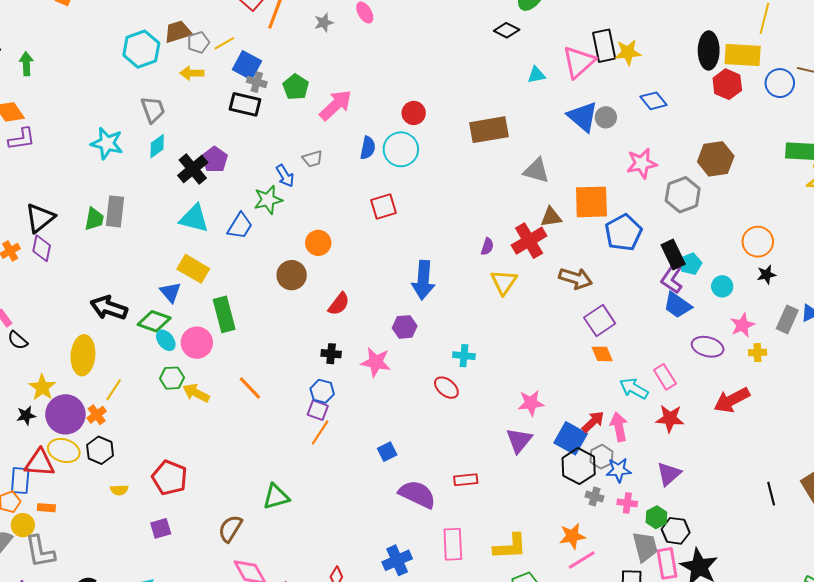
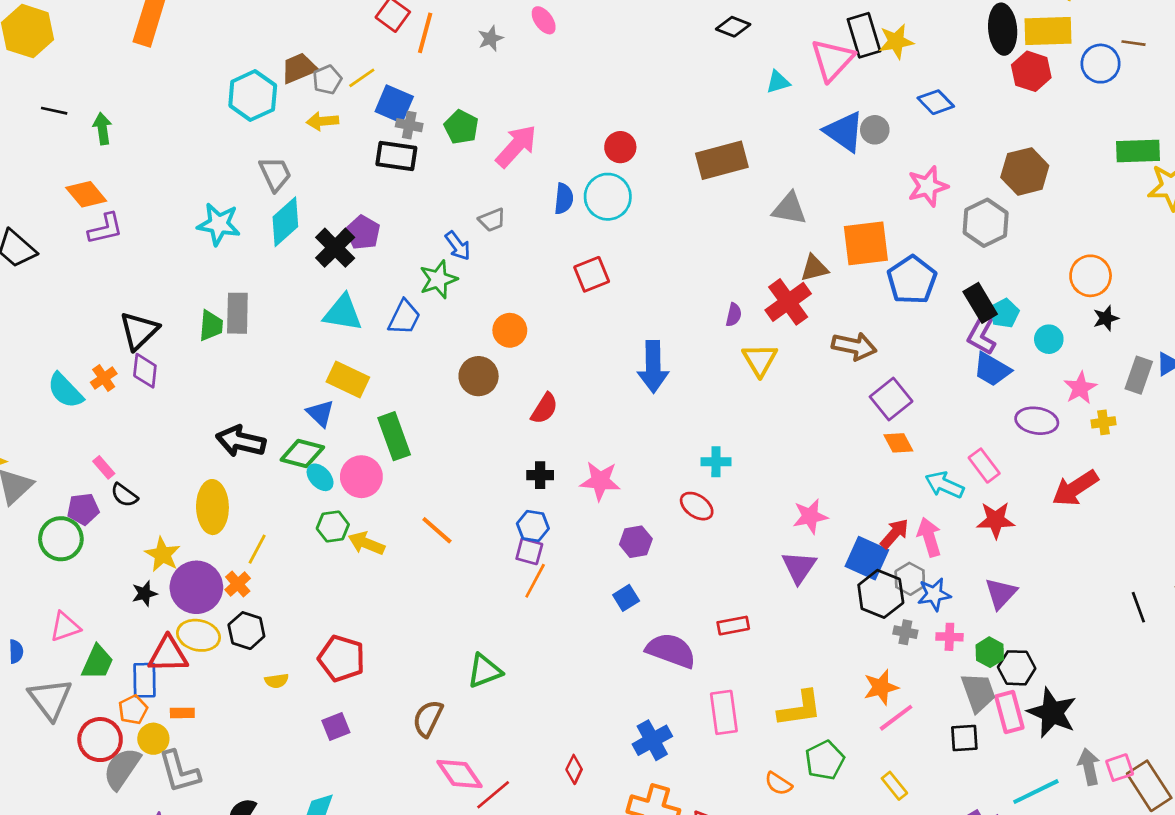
cyan diamond: (157, 146) -> (285, 222), size x1.5
purple hexagon: (405, 327) -> (636, 542), moved

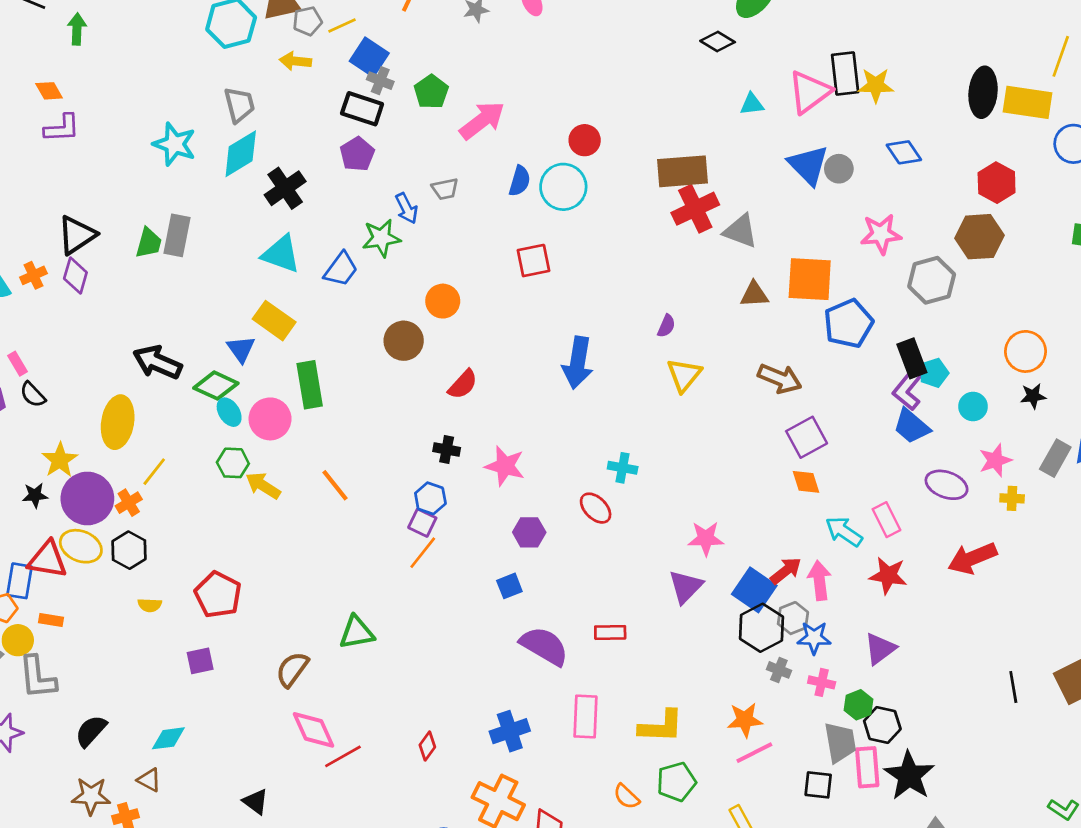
red hexagon: (1031, 71) -> (997, 183), moved
orange diamond: (86, 194) -> (49, 91), size x0.7
purple pentagon: (363, 233) -> (357, 154), moved
red cross: (788, 302) -> (695, 209), moved

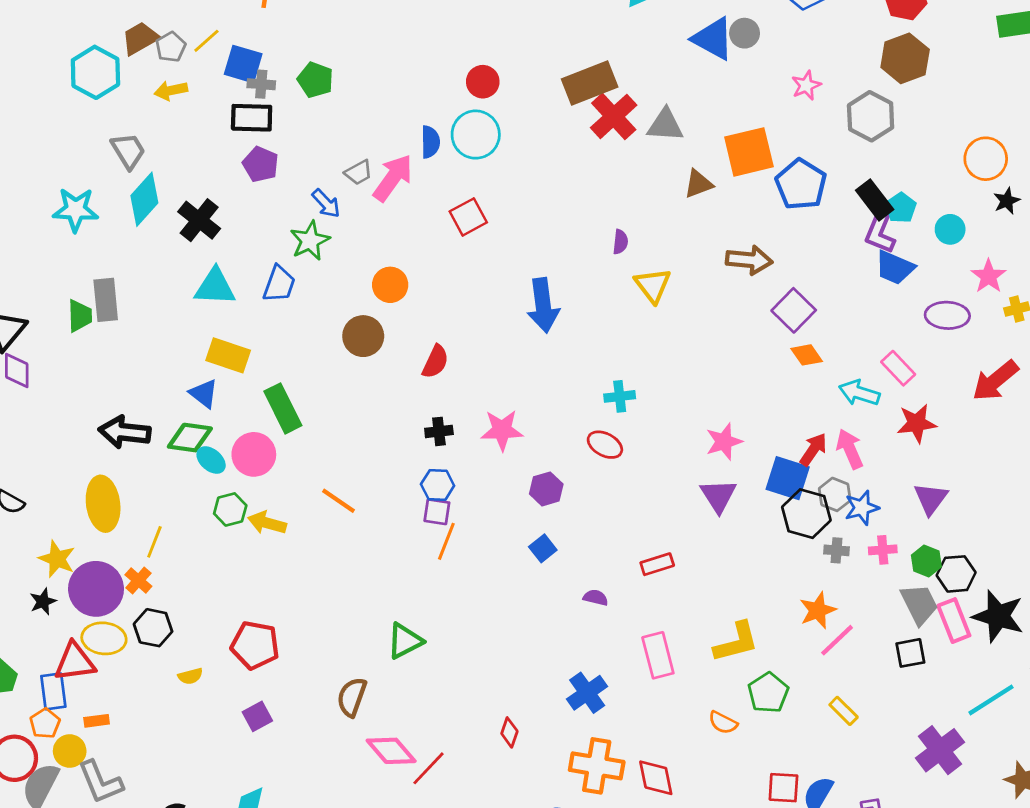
pink arrow: (482, 120) -> (393, 178), moved
pink star: (881, 234) -> (806, 85), size x0.7
purple semicircle: (544, 646) -> (596, 598), size x0.5

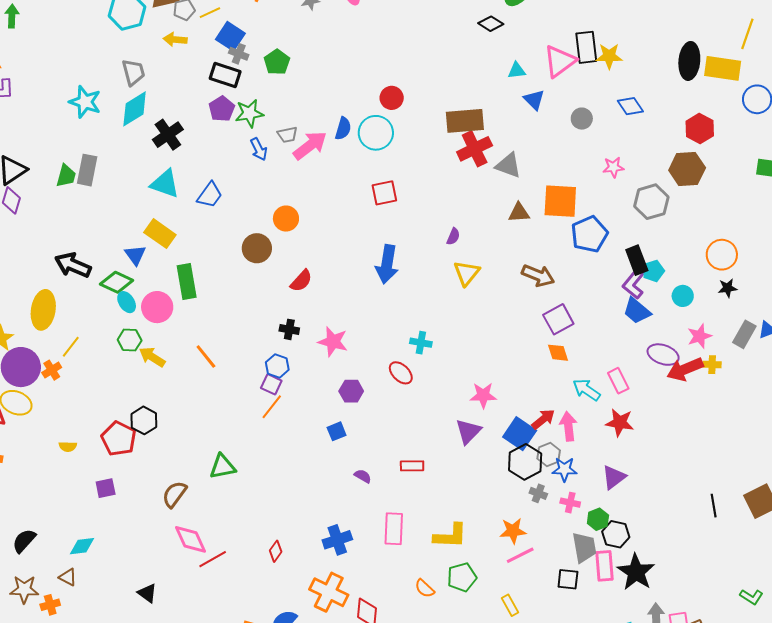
blue triangle: (713, 39) -> (534, 100), moved, size x0.7
red square: (468, 217) -> (384, 193), moved
green star: (310, 241) -> (249, 113), moved
red arrow: (995, 381) -> (685, 369), moved
black hexagon: (153, 628) -> (144, 420), moved

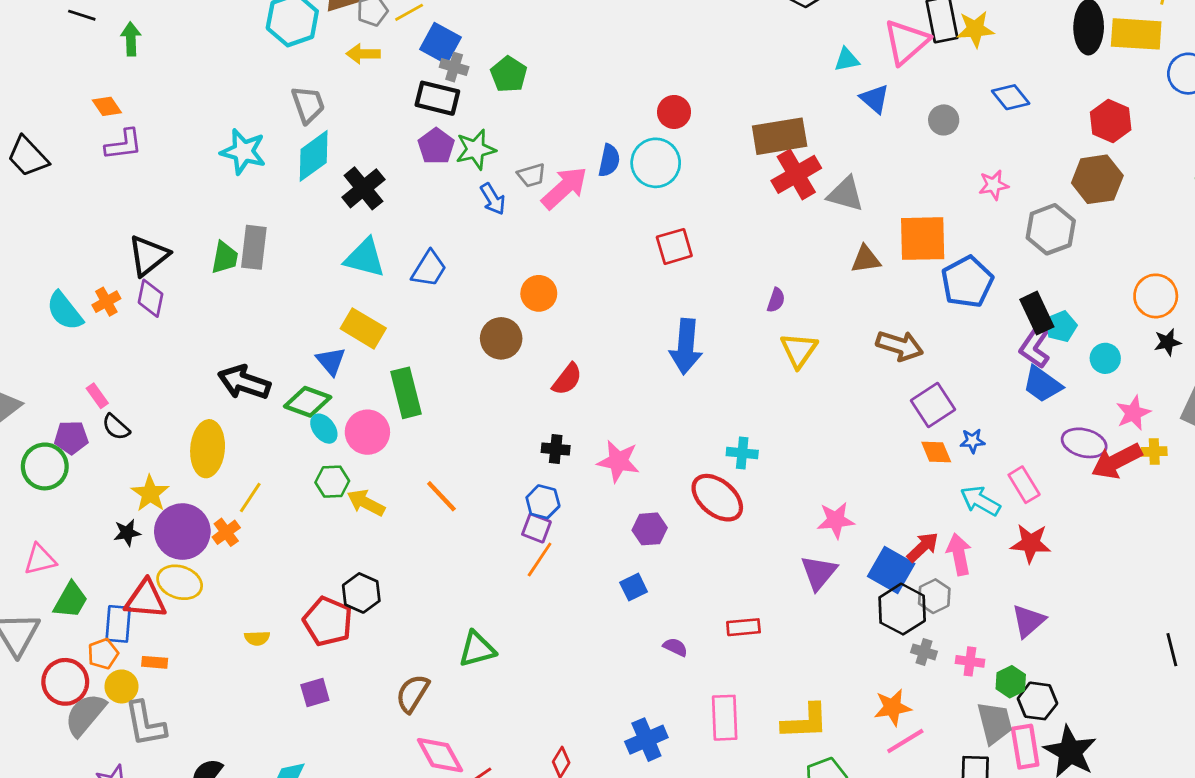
red ellipse: (401, 373) -> (717, 498), size x1.5
blue star: (564, 469) -> (972, 441), moved, size x0.7

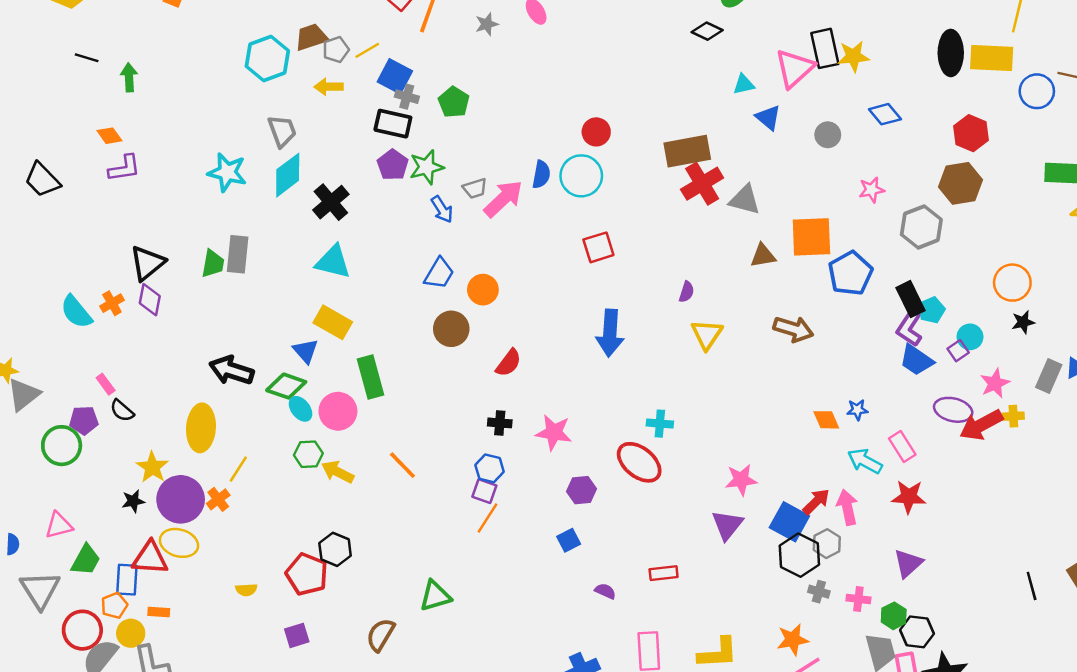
blue trapezoid: (429, 269) -> (439, 273), moved
purple square: (933, 405) -> (958, 351), moved, size x0.6

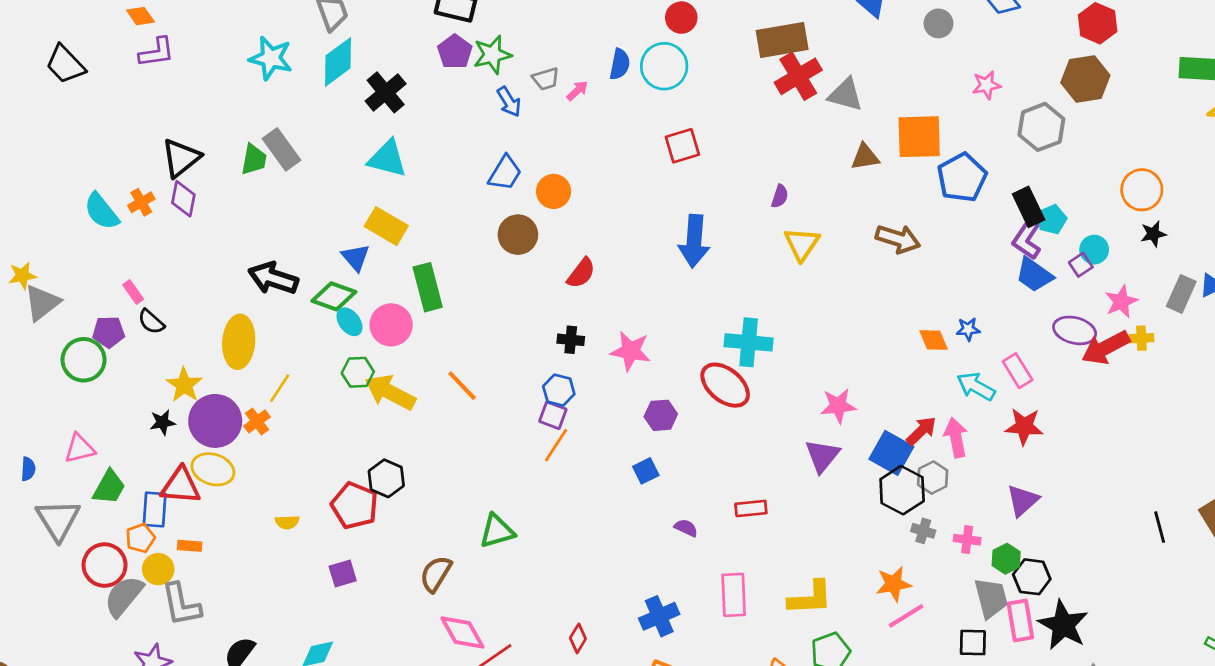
pink arrow: (503, 199) -> (577, 91), size x0.5
gray rectangle: (238, 254) -> (281, 149), turned -42
cyan cross: (660, 424) -> (749, 342), size x1.6
yellow arrow: (338, 472) -> (390, 392), size x1.4

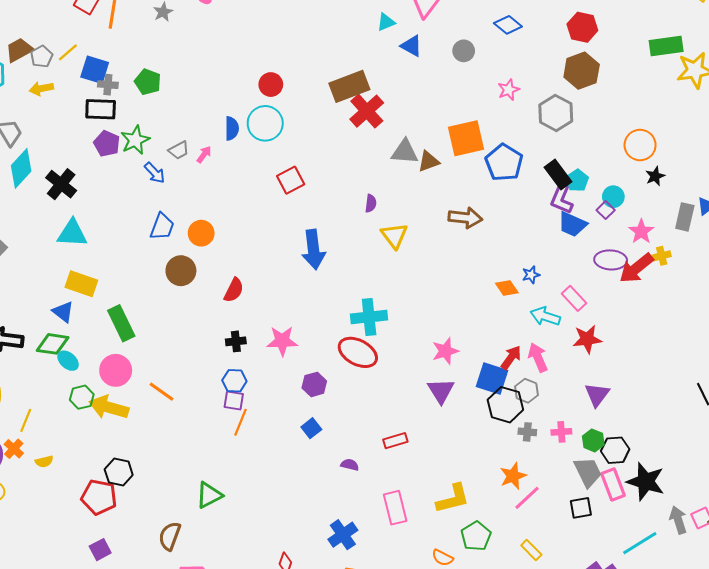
gray triangle: (845, 95) -> (405, 152), moved
pink circle: (391, 325) -> (116, 370), moved
yellow semicircle: (287, 522) -> (44, 462), moved

